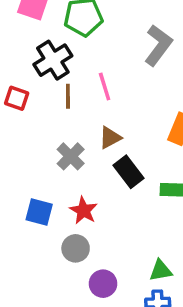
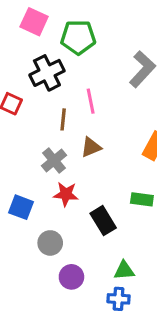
brown line: (68, 96) -> (63, 119), moved
black rectangle: (129, 172) -> (103, 221), moved
red star: (83, 211) -> (66, 194), moved, turned -30

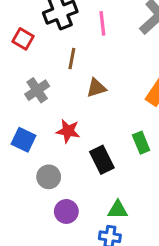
pink line: (91, 101) -> (102, 23), moved
gray cross: (54, 160) -> (37, 90), moved
green rectangle: (142, 199) -> (141, 143), turned 55

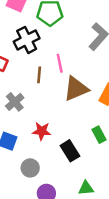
pink line: (102, 23) -> (60, 63), moved
brown triangle: (96, 88) -> (76, 89), moved, size x1.6

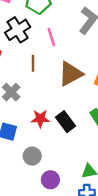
pink line: (60, 63) -> (51, 37), moved
black rectangle: (70, 151) -> (65, 122), moved

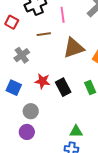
brown line: (33, 63) -> (44, 34), turned 72
purple circle: (50, 180) -> (27, 132), moved

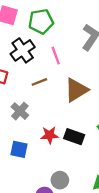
black rectangle: (63, 87) -> (74, 137), turned -30
gray circle: (31, 111) -> (60, 180), moved

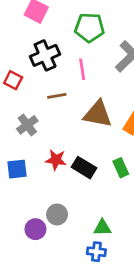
green pentagon: (41, 21) -> (89, 28), moved
brown triangle: (76, 90) -> (98, 114), turned 30
blue square: (19, 149) -> (17, 169), turned -30

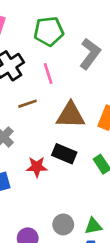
black rectangle: (84, 168) -> (64, 154), moved
gray circle: (57, 214) -> (63, 224), moved

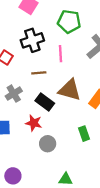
black rectangle: (64, 154) -> (45, 102), moved
gray circle: (63, 224) -> (48, 144), moved

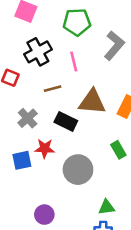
red star: (34, 123) -> (45, 148), moved
gray circle: (48, 144) -> (78, 170), size x1.5

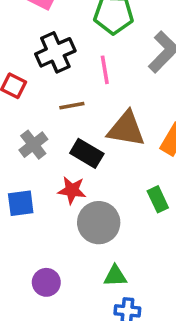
red star: (45, 148) -> (72, 190), moved
green triangle: (107, 207) -> (115, 276), moved

